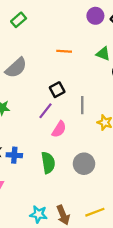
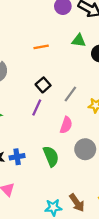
gray line: (82, 105) -> (70, 94), turned 49
pink semicircle: (59, 129) -> (66, 125), moved

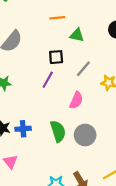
green triangle: (79, 41) -> (77, 35), moved
black square: (43, 85) -> (56, 57), turned 32
gray circle: (85, 149) -> (85, 135), moved

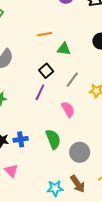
black square: (56, 57) -> (46, 71), turned -32
pink semicircle: (76, 100) -> (68, 109), turned -49
gray circle: (85, 135) -> (80, 152), moved

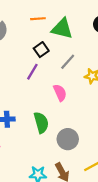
orange line: (45, 34) -> (38, 19), moved
green triangle: (64, 49) -> (62, 29), size x1.5

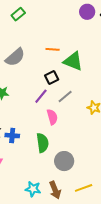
gray line: (68, 62) -> (65, 97), moved
pink semicircle: (60, 93) -> (52, 117), moved

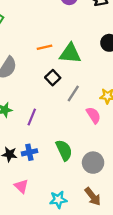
purple line: (41, 96) -> (32, 117), moved
pink semicircle: (52, 117) -> (94, 115), moved
cyan star: (33, 189) -> (58, 200), moved

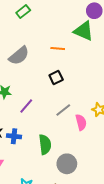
green triangle: (70, 53) -> (84, 31), moved
gray line: (73, 94) -> (63, 110), moved

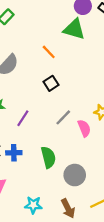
orange line: (58, 49) -> (49, 52), turned 48

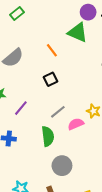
pink semicircle: (84, 128) -> (76, 124), turned -98
green semicircle: (48, 157) -> (48, 136), moved

